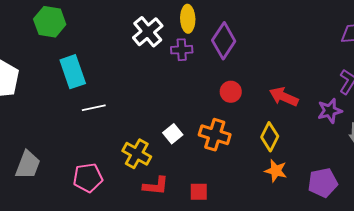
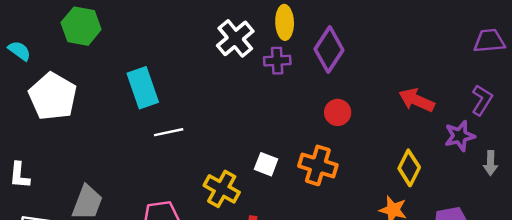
green hexagon: (50, 22) -> (81, 26), moved
red arrow: (284, 97) -> (417, 100), moved
white square: (173, 134) -> (266, 164), turned -30
yellow diamond: (270, 137) -> (409, 168), moved

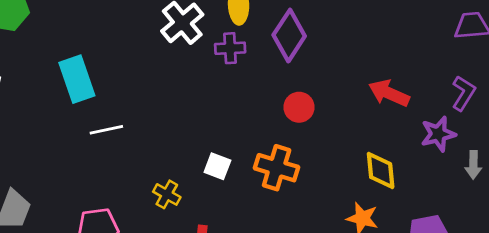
yellow diamond: (409, 168) -> (381, 170), turned -32
yellow cross: (222, 189) -> (167, 194), size x0.7

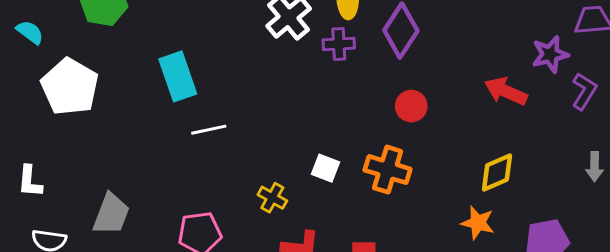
purple star: (438, 134) -> (550, 54), moved
yellow diamond: (381, 170) -> (497, 173), turned 72

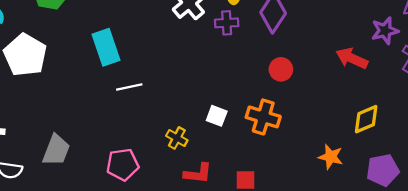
yellow diamond: (497, 173) -> (366, 119), moved

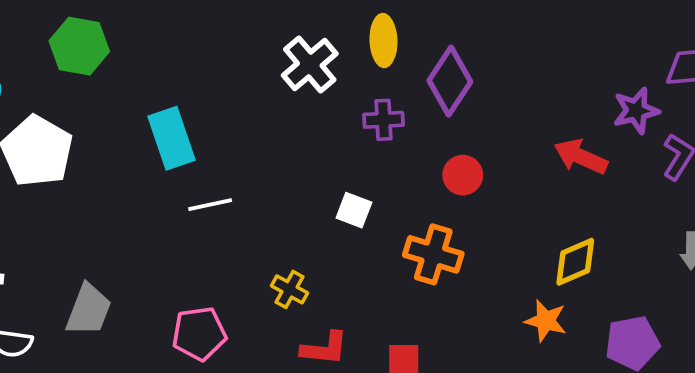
purple cross: (227, 23) -> (383, 120), moved
white square: (217, 116) -> (354, 210), moved
yellow diamond: (366, 119) -> (575, 262), moved

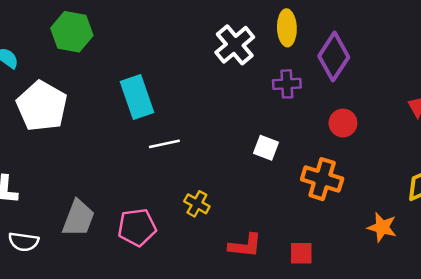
yellow cross: (289, 289) -> (197, 204), moved
orange star: (546, 321) -> (382, 227), moved
pink pentagon: (199, 334) -> (137, 227), moved

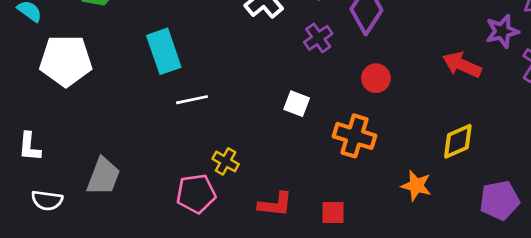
purple cross: (287, 84) -> (318, 38), turned -32
white pentagon: (42, 106) -> (66, 61), turned -30
pink pentagon: (137, 227) -> (196, 194), moved

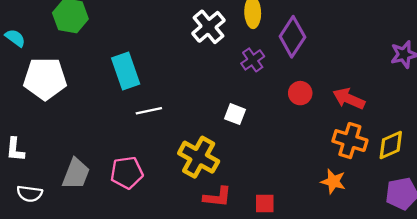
red arrow: (462, 65) -> (349, 99), moved
orange cross: (354, 136) -> (350, 141), moved
yellow diamond: (458, 141) -> (391, 145), moved
yellow cross: (226, 161) -> (199, 157), moved, size x1.8
pink pentagon: (196, 194) -> (127, 173), moved

